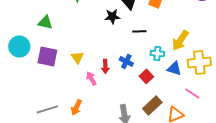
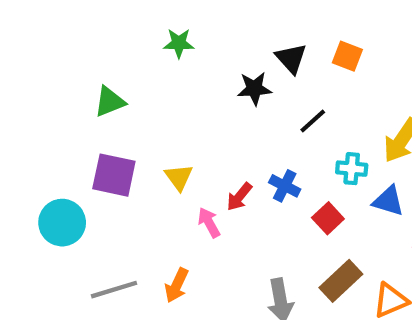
green triangle: (45, 22) -> (110, 102), turned -35
black line: (139, 31) -> (313, 121), turned -40
cyan circle: (19, 46) -> (62, 223), moved
red arrow: (105, 66) -> (239, 197), turned 40

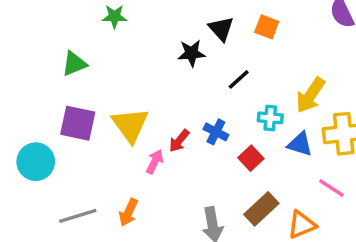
green star: (179, 43) -> (114, 16), moved
yellow triangle: (179, 177) -> (130, 125), size x1.6
pink arrow: (209, 223) -> (155, 162), turned 55

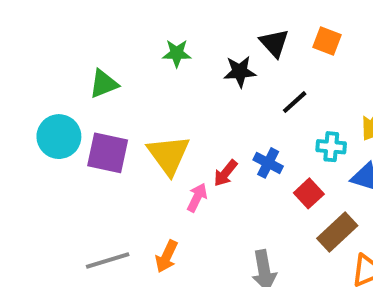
green star: (114, 16) -> (177, 53), moved
cyan circle: (36, 162) -> (59, 137), moved
brown rectangle: (261, 209) -> (337, 232), moved

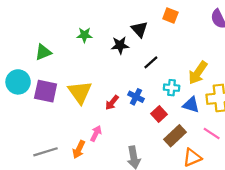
orange square: (327, 41) -> (170, 15), moved
pink arrow: (197, 197) -> (96, 133), moved

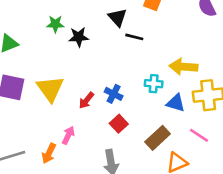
black star: (120, 45) -> (79, 37), moved
black line: (151, 62) -> (134, 37), moved, turned 56
yellow arrow: (198, 73) -> (183, 67), turned 60
red square: (159, 114) -> (119, 124), moved

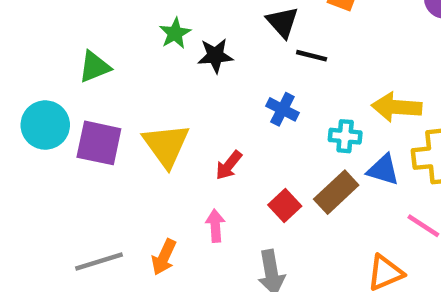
green star: (55, 24) -> (175, 33), turned -30
blue cross: (114, 94) -> (282, 109), moved
pink arrow: (68, 135) -> (215, 226), moved, turned -30
brown rectangle: (158, 138) -> (336, 192), moved

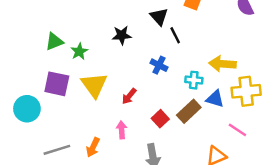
green star: (175, 33) -> (79, 51), moved
black line: (312, 56) -> (175, 35), turned 49
cyan circle: (45, 125) -> (27, 109), moved

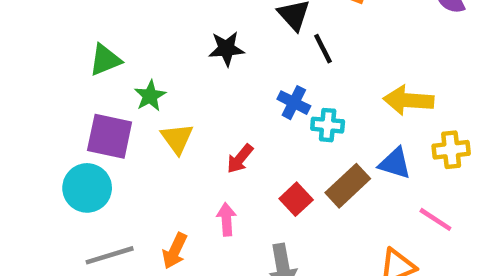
green star: (79, 51) -> (150, 96), moved
cyan cross: (194, 80) -> (328, 125), moved
yellow triangle: (94, 85) -> (177, 139), size x0.7
yellow cross: (246, 91) -> (451, 150), size x0.7
cyan circle: (27, 109) -> (87, 188), moved

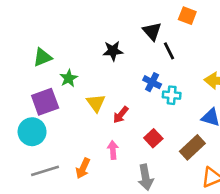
purple square: (110, 136) -> (45, 102), turned -32
yellow triangle: (177, 139) -> (96, 103), moved
brown rectangle: (348, 186) -> (192, 147), moved

